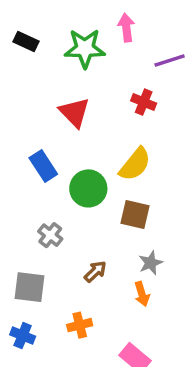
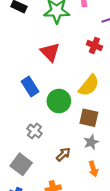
gray star: (151, 263) -> (91, 142), moved
gray square: (30, 287) -> (21, 164), turned 30

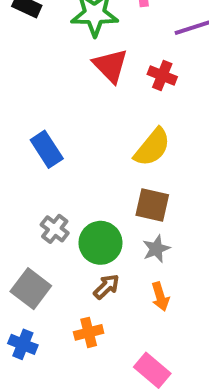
red triangle: (50, 52) -> (110, 66), moved
green circle: (59, 101) -> (100, 243), moved
brown arrow: (63, 154) -> (106, 287), moved

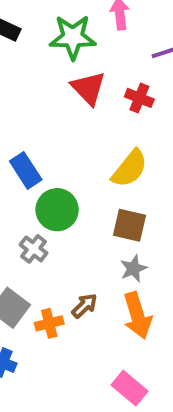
green circle: (100, 243) -> (57, 210), moved
orange arrow: (160, 297) -> (137, 316), size x1.6
orange cross: (89, 332) -> (49, 323), moved

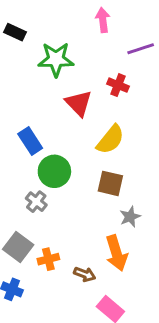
green star: (73, 37) -> (56, 59), moved
red triangle: (88, 88) -> (79, 103), moved
gray star: (133, 268) -> (130, 217), moved
brown arrow: (84, 306) -> (85, 274), moved, turned 65

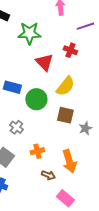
blue rectangle: (30, 141) -> (12, 87), turned -42
green circle: (54, 171) -> (36, 99), moved
gray star: (130, 217) -> (85, 128), moved
orange cross: (48, 259) -> (37, 151), moved

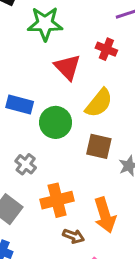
orange cross: (37, 151) -> (57, 200), size x1.5

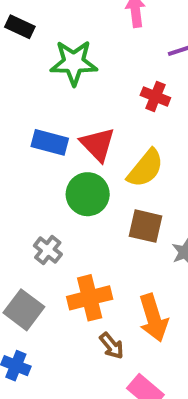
red triangle: (68, 67) -> (98, 144), moved
blue rectangle: (20, 104) -> (50, 142), moved
brown arrow: (73, 236) -> (112, 346), turned 30

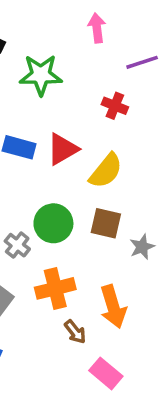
red triangle: (98, 144) -> (62, 149), turned 44
green circle: (88, 194) -> (53, 223), moved

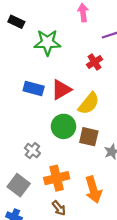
red cross: (115, 106) -> (95, 62), turned 35
green circle: (53, 223) -> (63, 126), moved
brown arrow: (75, 332) -> (59, 208), moved

